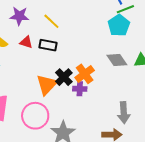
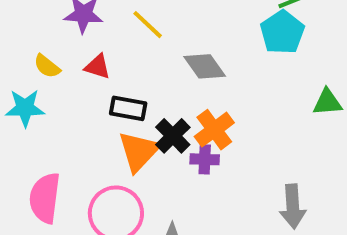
black rectangle: (48, 45) -> (128, 108), moved
gray diamond: (117, 60) -> (205, 66), moved

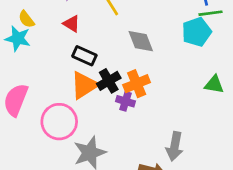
yellow semicircle: (47, 66) -> (26, 19), moved

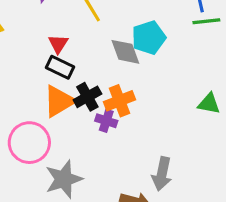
red triangle: (71, 24) -> (58, 44), moved, turned 30
cyan pentagon: (197, 32) -> (149, 38), moved

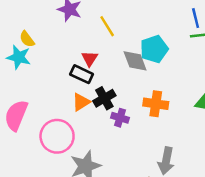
red triangle: (58, 44) -> (90, 59), moved
orange triangle: (59, 101) -> (81, 102), size x0.7
orange cross: (119, 101) -> (156, 104), moved, turned 30

